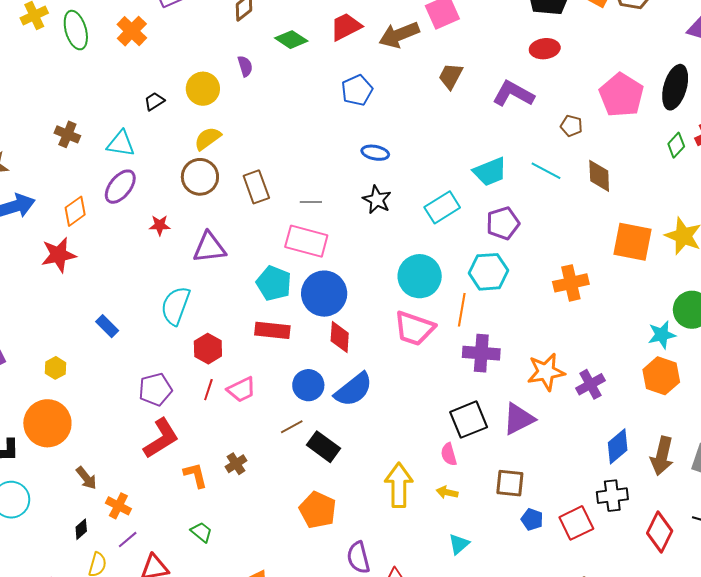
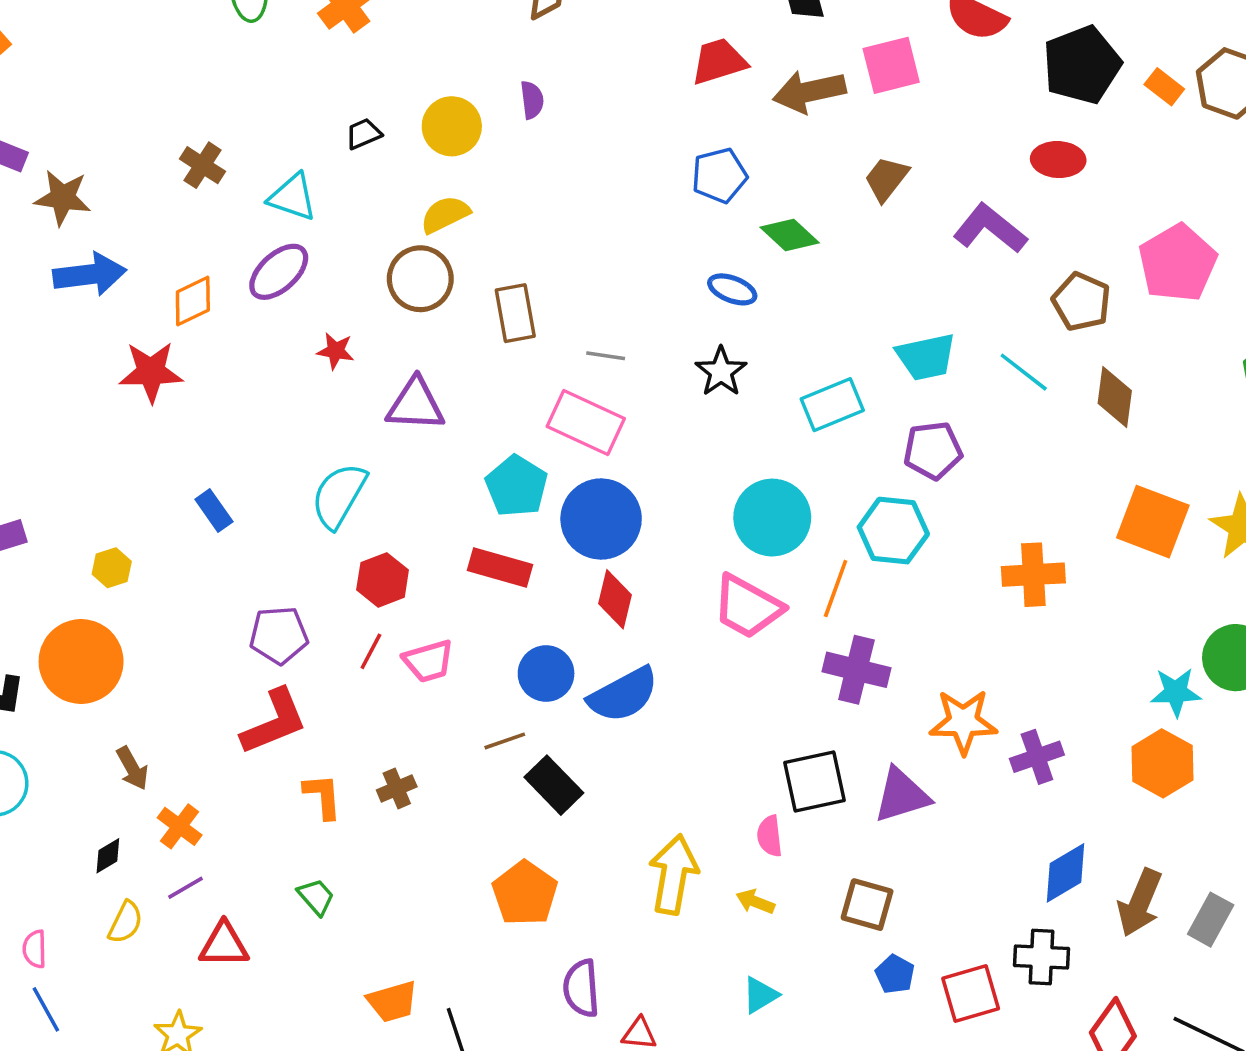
green diamond: (291, 40) -> (790, 235), moved
brown pentagon: (571, 126) -> (1081, 302), size x1.5

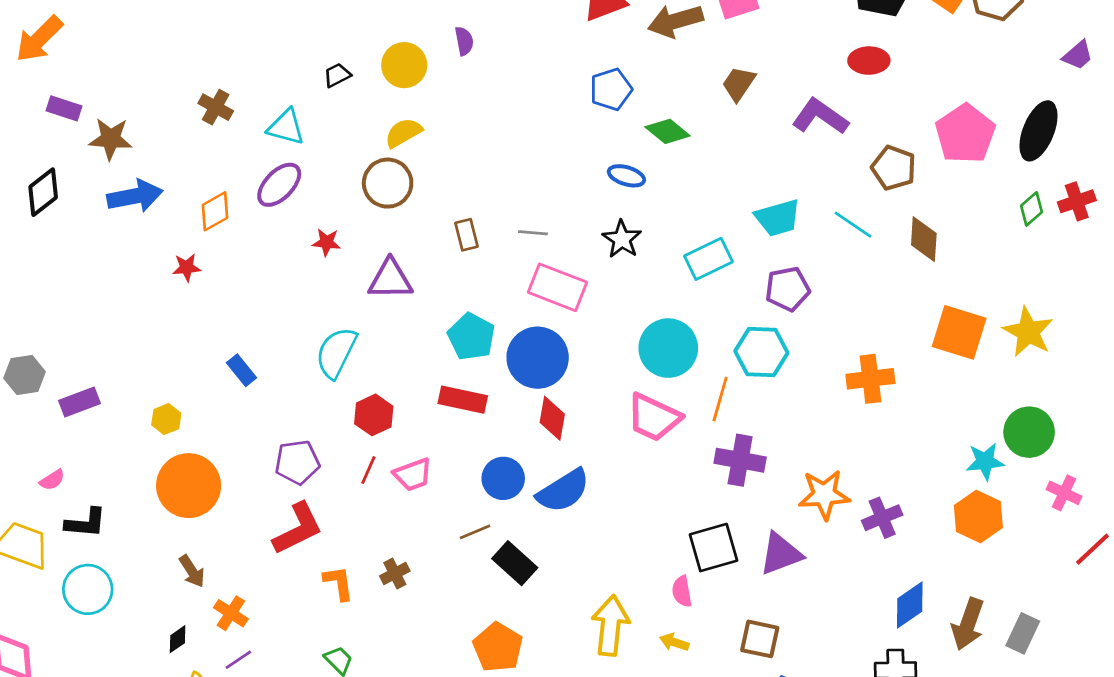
brown rectangle: (515, 313) -> (466, 235), moved, size x0.7
red star: (151, 372) -> (187, 267), size x0.6
pink rectangle: (586, 423) -> (558, 287), moved
orange circle: (81, 662) -> (189, 486), moved

